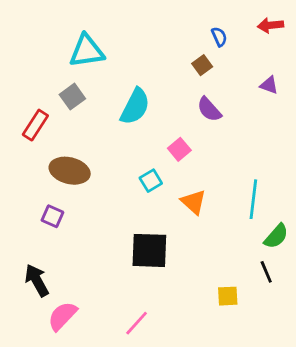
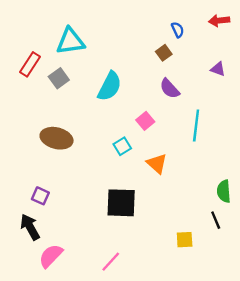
red rectangle: (35, 125) -> (30, 64), moved
cyan line: (253, 199) -> (196, 126), moved
purple square: (52, 216) -> (40, 196), moved
green semicircle: (276, 236) -> (224, 191), turned 135

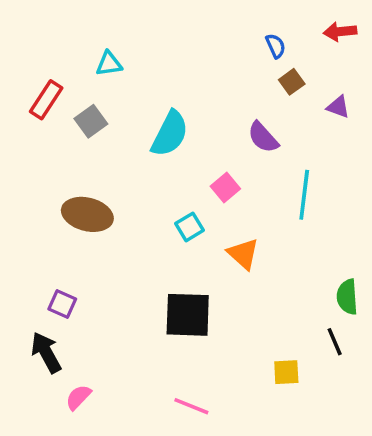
cyan triangle: (70, 41) -> (109, 64), size x0.6
brown square: (164, 53) -> (292, 82), moved
pink semicircle: (51, 256) -> (78, 397), size x0.7
pink line: (111, 262) -> (191, 406), moved, turned 70

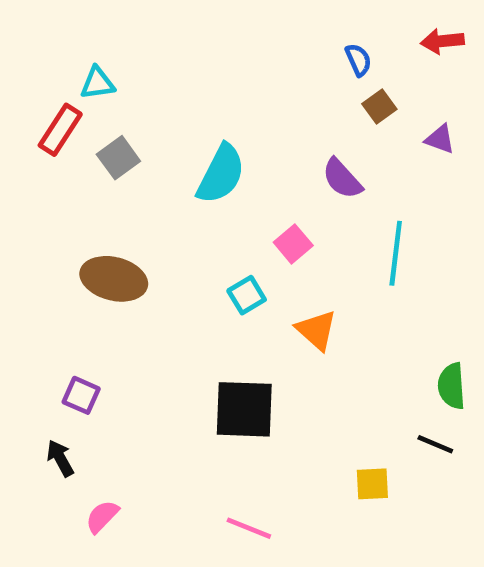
cyan triangle: (109, 64) -> (97, 83), moved
black line: (335, 342) -> (435, 444), turned -44
black arrow: (46, 352) -> (60, 458), size x0.7

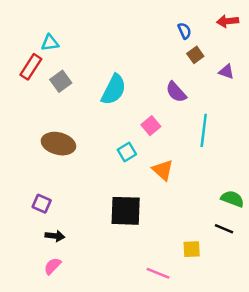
green semicircle: (452, 386) -> (232, 199), turned 115
black arrow: (60, 458) -> (55, 236), moved, turned 126
pink line: (249, 528) -> (158, 273), moved

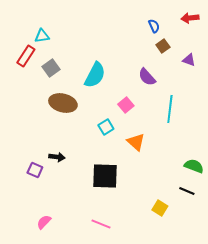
brown ellipse: (58, 144) -> (63, 103), moved
black arrow: (55, 236) -> (57, 157), moved
yellow square: (192, 249) -> (160, 208), turned 35
pink line: (158, 273) -> (101, 224), moved

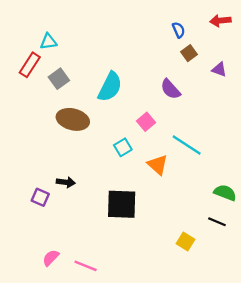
cyan line: (170, 109) -> (187, 145), moved, turned -64
pink line: (101, 224) -> (86, 266), moved

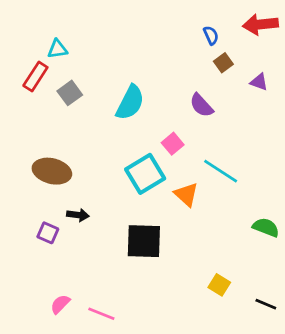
red arrow: (220, 21) -> (260, 24), size x1.4
brown ellipse: (73, 119) -> (52, 171), moved
cyan square: (123, 147) -> (145, 174), size x1.8
black line: (217, 222) -> (266, 304), moved

